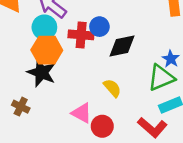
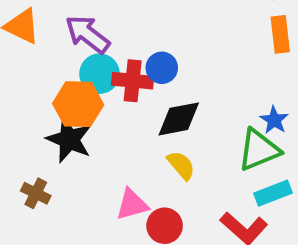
cyan circle: (44, 27) -> (99, 74), moved
black diamond: (122, 46) -> (179, 119), moved
pink triangle: (82, 113) -> (132, 204), turned -45

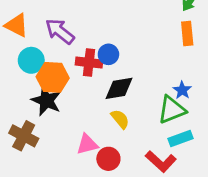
cyan circle: (99, 74) -> (31, 60), moved
brown cross: (36, 193) -> (24, 136), size x1.5

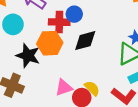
orange hexagon: (53, 77) -> (50, 43), moved
yellow semicircle: (120, 119) -> (92, 88), moved

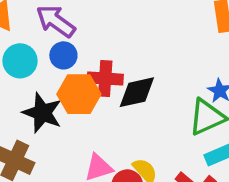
blue circle: (74, 14) -> (63, 55), moved
red cross: (59, 22) -> (105, 78), moved

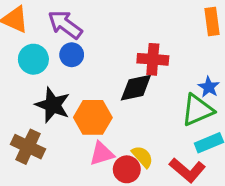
red cross: (105, 78) -> (153, 59), moved
orange hexagon: (79, 94) -> (93, 117), moved

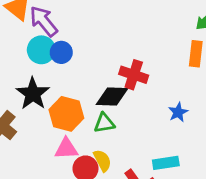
purple arrow: (65, 25) -> (44, 21), moved
cyan circle: (33, 59) -> (41, 50), moved
green triangle: (197, 110) -> (104, 123), moved, size x0.7

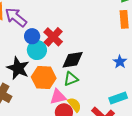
cyan circle: (41, 50) -> (37, 50), moved
red cross: (134, 75) -> (53, 37), moved, turned 36
pink triangle: (66, 149) -> (58, 97), moved

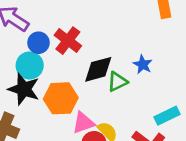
cyan circle: (37, 50) -> (30, 65), moved
blue star: (120, 62) -> (143, 65), moved
green triangle: (71, 79) -> (117, 82), moved

